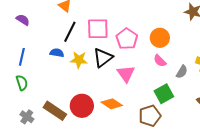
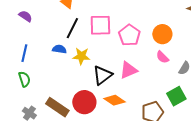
black triangle: (103, 58) -> (102, 75), moved
pink triangle: (126, 74) -> (128, 70), turned 42
green square: (164, 94) -> (176, 96), moved

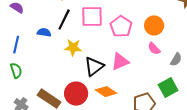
blue semicircle: (59, 49) -> (44, 33), moved

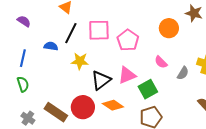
orange circle: (154, 26) -> (169, 28), moved
green square: (168, 88) -> (148, 89), moved

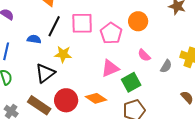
orange circle: (169, 28) -> (138, 21), moved
black triangle: (101, 80) -> (45, 73), moved

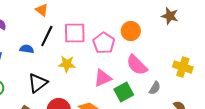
yellow star: (63, 54) -> (67, 64), moved
pink semicircle: (144, 55) -> (137, 65), size x1.6
gray semicircle: (166, 66) -> (155, 88), moved

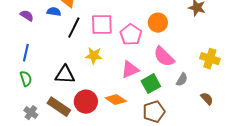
blue semicircle: (27, 49) -> (54, 12), moved
black triangle: (38, 83) -> (65, 75), turned 40

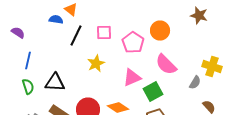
purple semicircle: (27, 16) -> (18, 32), moved
pink square: (102, 25) -> (104, 32), size x0.7
yellow star: (94, 56) -> (96, 64), turned -30
black triangle: (65, 75) -> (55, 82), moved
gray semicircle: (182, 80) -> (195, 82), moved

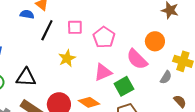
orange circle: (160, 30) -> (155, 41), moved

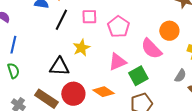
black triangle: (26, 77) -> (59, 67), moved
gray semicircle: (166, 77) -> (180, 76), moved

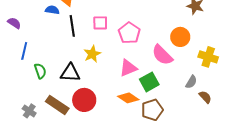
black line: (61, 20) -> (72, 26), turned -35
green semicircle: (13, 71) -> (40, 71), moved
orange diamond: (103, 92) -> (128, 98), moved

